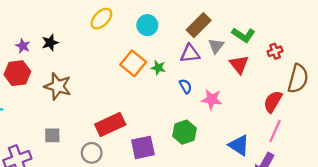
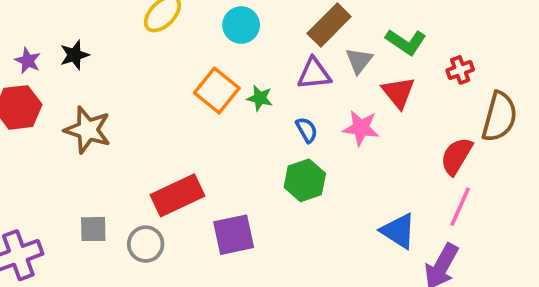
pink star: (212, 99) -> (361, 128), moved
green hexagon: (184, 132) -> (305, 180), moved
gray square: (52, 135) -> (93, 229), moved

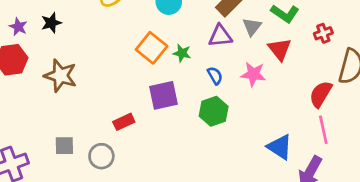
red rectangle: (177, 195) -> (124, 122), size x0.6
pink line: (460, 207) -> (323, 130), turned -36
purple square: (234, 235) -> (163, 95), moved

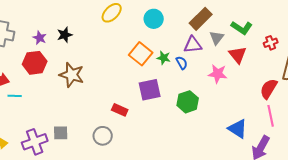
blue semicircle: (215, 76) -> (182, 63), moved
red rectangle: (124, 122) -> (120, 110), turned 49
gray square: (64, 146) -> (61, 133), moved

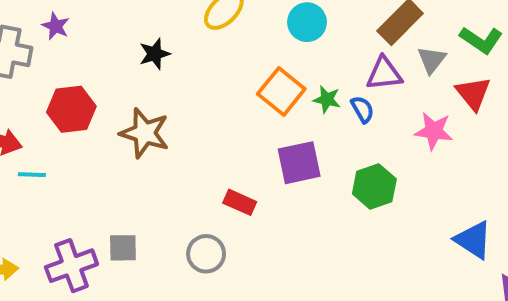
black star: (65, 35) -> (155, 54), moved
purple star: (40, 38) -> (56, 26), moved

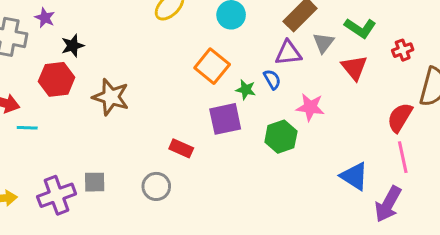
black star: (155, 54) -> (73, 46), moved
green star: (327, 99) -> (246, 90), moved
pink star: (434, 131) -> (310, 107), moved

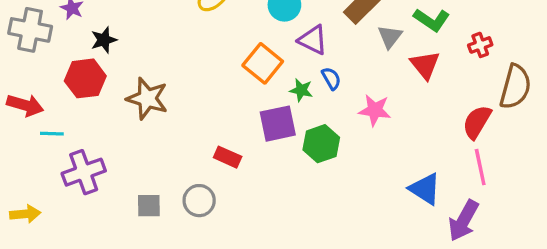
purple triangle: (288, 53) -> (313, 40), moved, turned 32
green hexagon: (281, 137) -> (321, 144), moved
gray square: (95, 182) -> (149, 206), moved
purple cross: (57, 195) -> (84, 172), moved

